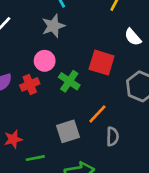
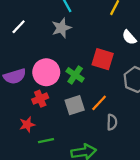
pink circle: (45, 61) -> (46, 72), moved, size x1.5
red cross: (30, 84) -> (40, 99), moved
gray square: (68, 131) -> (75, 105), moved

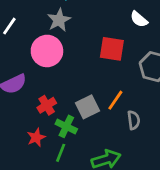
pink circle: (46, 72) -> (47, 51), moved
green cross: (75, 75) -> (66, 126), moved
green line: (46, 141) -> (61, 153), turned -49

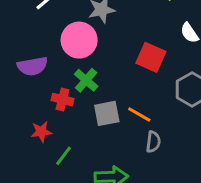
orange line: (115, 100) -> (139, 114), turned 70
red cross: (47, 105) -> (62, 100), turned 30
green cross: (66, 126) -> (86, 80), moved

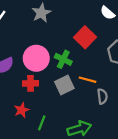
pink circle: (79, 40) -> (36, 58), moved
red square: (151, 57) -> (85, 37), turned 35
green cross: (86, 80) -> (63, 59), moved

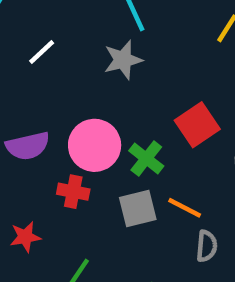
red star: (22, 110) -> (25, 237), moved

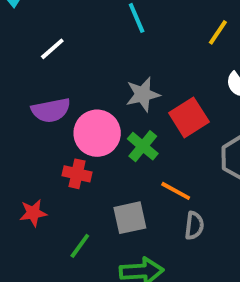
gray star: (123, 60) -> (143, 94), moved
purple semicircle: (28, 146) -> (51, 110), moved
gray square: (138, 209) -> (130, 218), moved

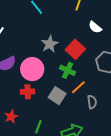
green cross: (143, 146) -> (68, 70), moved
orange line: (176, 191) -> (78, 87), turned -56
gray square: (130, 218) -> (57, 96), moved, turned -30

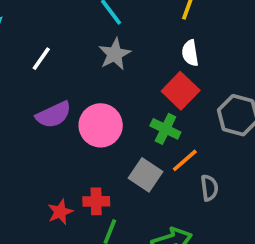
white semicircle: (95, 27) -> (190, 53), moved, turned 40
gray star: (50, 44) -> (115, 54), moved
red cross: (28, 92) -> (96, 201), moved

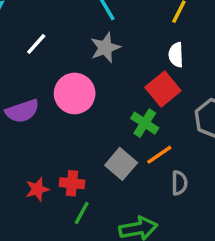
purple semicircle: (54, 115) -> (22, 111), moved
pink circle: (101, 125) -> (75, 93), moved

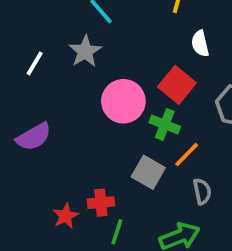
gray star: (105, 48) -> (85, 51), moved
white semicircle: (176, 55) -> (200, 44), moved
pink circle: (75, 93) -> (123, 101), moved
gray semicircle: (179, 183) -> (202, 191), moved

